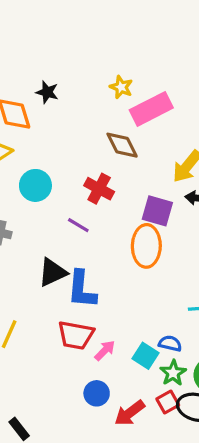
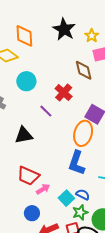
black star: (47, 92) -> (64, 29), moved, size x1.6
blue L-shape: (82, 289) -> (76, 163), moved

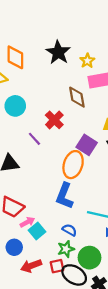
cyan square: (66, 198) -> (37, 231), moved

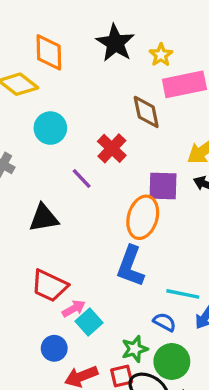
purple square: (87, 145) -> (163, 186), turned -30
blue semicircle: (70, 230) -> (165, 322), moved

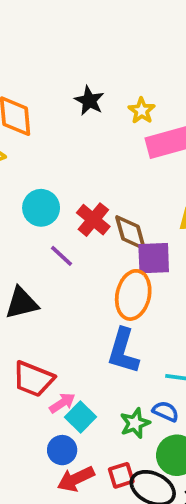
black star: (115, 43) -> (89, 101), size x0.7
brown diamond: (146, 112) -> (130, 233), moved
cyan circle: (50, 128) -> (41, 208), moved
blue circle: (54, 348) -> (62, 450), moved
green star: (135, 349) -> (135, 423), moved

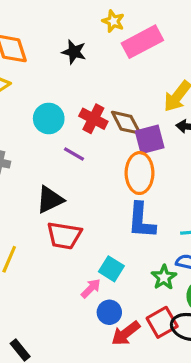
black star: (89, 101) -> (74, 52), moved
red trapezoid: (33, 379) -> (64, 236), moved
pink arrow: (62, 403) -> (91, 288), moved
cyan square: (81, 417) -> (111, 269), moved
red square: (121, 475) -> (162, 322), size x1.4

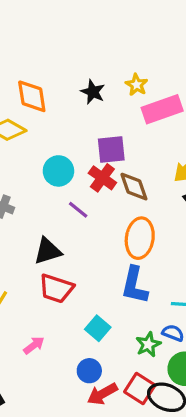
black star: (74, 52) -> (93, 92), moved
purple square: (150, 139) -> (111, 149), moved
pink arrow: (91, 288) -> (34, 345), moved
red square: (162, 322) -> (140, 388), turned -36

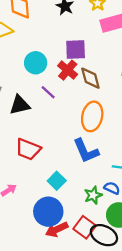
black triangle: (48, 251) -> (20, 105), moved
blue L-shape: (134, 285) -> (86, 151), turned -40
blue circle: (89, 371) -> (48, 212), size x1.6

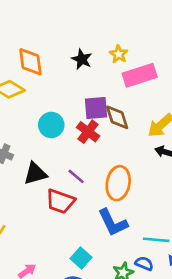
brown diamond: (90, 78) -> (117, 117), moved
purple line: (48, 92) -> (76, 176), moved
red trapezoid: (28, 149) -> (60, 201), moved

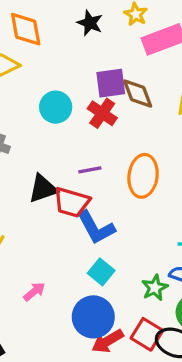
black triangle: (35, 174) -> (43, 189), moved
purple line: (76, 176) -> (90, 170), turned -48
blue L-shape: (113, 223) -> (96, 228), moved

